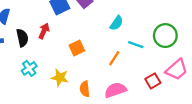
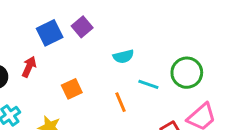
cyan semicircle: (117, 23) -> (123, 56), turned 42
orange line: (114, 58) -> (120, 102), turned -56

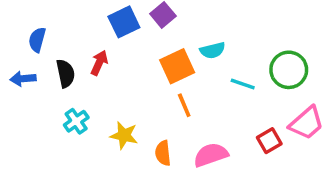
orange square: (72, 89) -> (177, 66), moved, size x1.4
orange line: (120, 102) -> (184, 105), moved

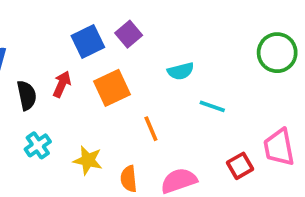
orange square: (177, 66) -> (112, 88), moved
green circle: (289, 70) -> (277, 53), moved
pink trapezoid: (306, 123) -> (279, 147), turned 120

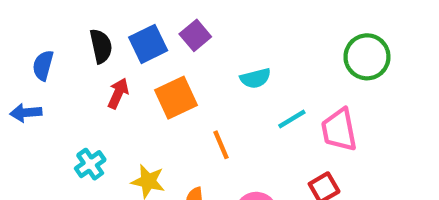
black semicircle: (27, 95) -> (101, 46), moved
cyan line: (212, 106) -> (292, 119), turned -50
pink trapezoid: (279, 147) -> (339, 130), moved

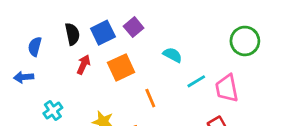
cyan semicircle: (255, 78) -> (173, 55), turned -138
cyan cross: (90, 164) -> (53, 111), moved

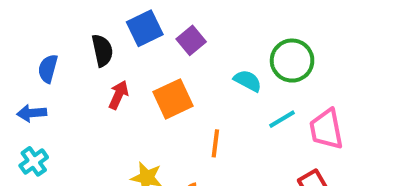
blue square: (103, 33) -> (145, 28), moved
green circle: (245, 41) -> (292, 61), moved
orange line: (150, 98) -> (215, 143), turned 30
cyan cross: (53, 111) -> (34, 161), moved

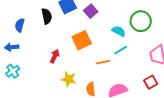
red arrow: (118, 95) -> (55, 56), moved
cyan line: (282, 119) -> (121, 50), moved
orange line: (215, 143) -> (103, 62), turned 72

